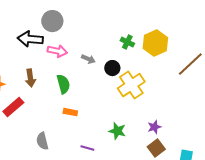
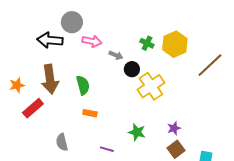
pink arrow: (57, 51) -> (92, 41), moved
gray arrow: (88, 59) -> (116, 55), moved
brown arrow: (30, 78) -> (50, 79), size x1.6

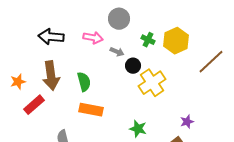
gray circle: (72, 22) -> (119, 19), moved
orange rectangle: (90, 113) -> (91, 110), size x1.6
purple star: (174, 128) -> (187, 122), moved

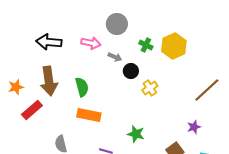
brown line: (211, 62) -> (207, 90), moved
yellow cross: (152, 83) -> (150, 88), size x0.6
purple star: (187, 122) -> (194, 127), moved

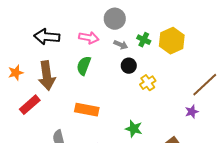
gray arrow: (115, 57) -> (121, 45), moved
orange star: (16, 87) -> (16, 73), moved
green semicircle: (82, 87) -> (84, 66), moved, turned -144
purple star: (194, 127) -> (192, 112), moved

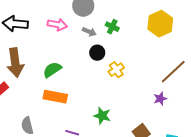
yellow hexagon: (172, 41) -> (160, 24), moved
green semicircle: (84, 66) -> (52, 70), moved, turned 36

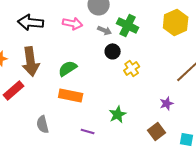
green cross: (112, 27) -> (128, 25), size x1.5
purple star: (160, 99) -> (167, 103), moved
green star: (102, 116) -> (118, 114), turned 30

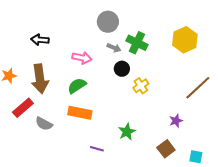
black arrow: (31, 22) -> (40, 40), size x0.7
pink arrow: (73, 23) -> (82, 58), moved
gray semicircle: (43, 124) -> (44, 124), moved, turned -48

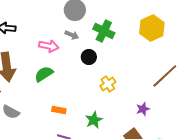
gray arrow: (114, 48) -> (72, 35), moved
yellow cross: (141, 86) -> (108, 84), moved
orange rectangle: (80, 113) -> (59, 110), moved, size x0.6

